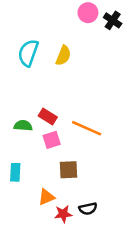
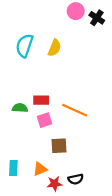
red rectangle: (48, 117) -> (41, 100), turned -32
cyan rectangle: (15, 172) -> (13, 168), moved

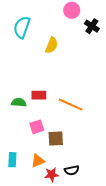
black cross: (97, 18) -> (92, 26), moved
cyan semicircle: (24, 46) -> (22, 27), moved
pink square: (45, 120) -> (37, 127), moved

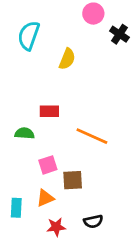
red rectangle: (39, 95) -> (49, 111), moved
orange triangle: (38, 161) -> (45, 198), moved
red star: (52, 175) -> (56, 227), moved

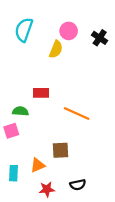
pink circle: (93, 14) -> (69, 31), moved
black cross: (119, 34) -> (100, 38), moved
pink square: (48, 165) -> (11, 131), moved

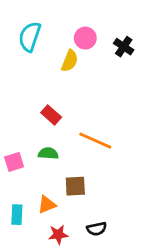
red rectangle: (41, 93) -> (51, 115), turned 42
green semicircle: (20, 111) -> (48, 153), moved

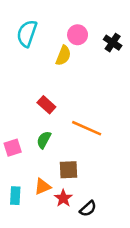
green semicircle: (48, 153) -> (44, 140), turned -66
black semicircle: (97, 229) -> (88, 209), turned -30
red star: (58, 235) -> (63, 198), moved, turned -30

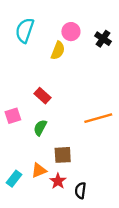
orange line: (87, 128) -> (98, 118), moved, turned -40
pink square: (13, 148) -> (13, 116), moved
cyan rectangle: (15, 196) -> (14, 179), turned 35
black semicircle: (88, 209) -> (80, 191), turned 140

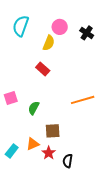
red rectangle: (43, 96) -> (43, 69), moved

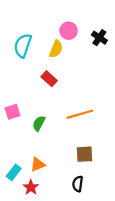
cyan semicircle: (21, 26) -> (23, 46), moved
orange line: (83, 100) -> (80, 114), moved
brown square: (53, 131) -> (85, 154), moved
red star: (49, 153) -> (31, 187), moved

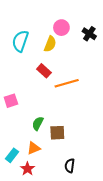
orange line: (80, 114) -> (67, 83), moved
green semicircle: (39, 123) -> (38, 123), moved
brown square: (85, 154) -> (57, 133), moved

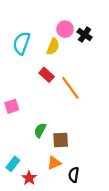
black cross: (89, 34) -> (85, 35), moved
orange line: (67, 83) -> (70, 88), turned 70
orange triangle: (34, 148) -> (54, 163), moved

